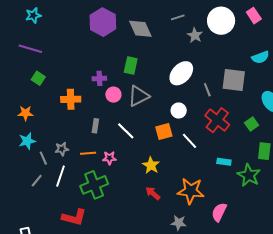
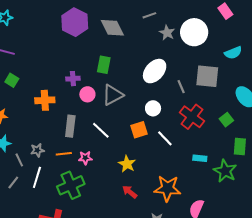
white circle: (221, 21) -> (194, 32), moved
gray rectangle: (95, 126) -> (70, 126), size x1.5

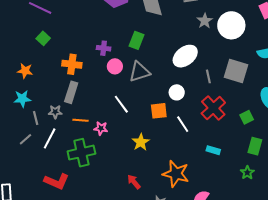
gray rectangle: (70, 126) -> (71, 92), moved
green star: (225, 171) -> (247, 173), moved, size x0.6
red arrow: (130, 192) -> (134, 182), moved

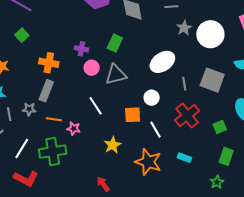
white line: (50, 138) -> (22, 149), moved
orange star: (176, 174) -> (148, 162), moved

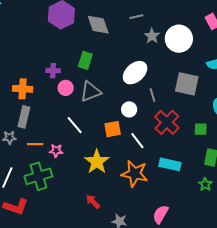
gray line: (184, 84) -> (152, 95), moved
green square: (220, 127) -> (201, 129), turned 32
yellow star: (112, 145) -> (97, 162), size x1.4
cyan rectangle: (184, 158) -> (170, 164), size x1.5

